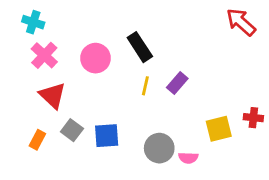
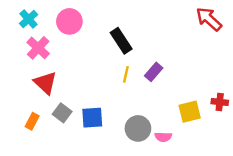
cyan cross: (33, 22) -> (29, 19), turned 30
pink circle: (96, 58) -> (69, 21), moved

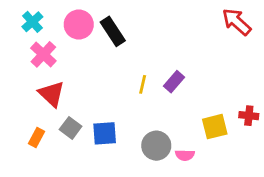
black rectangle: (121, 41) -> (113, 31), moved

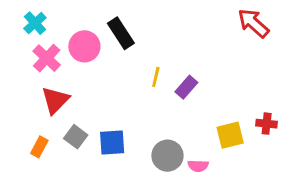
pink circle: (79, 24) -> (84, 46), moved
yellow line: (143, 84) -> (156, 77), moved
red triangle: (52, 94) -> (55, 100), turned 32

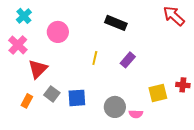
black rectangle: (121, 33) -> (116, 23), moved, turned -35
pink cross: (47, 58) -> (18, 45), moved
yellow line: (156, 77) -> (95, 58), moved

